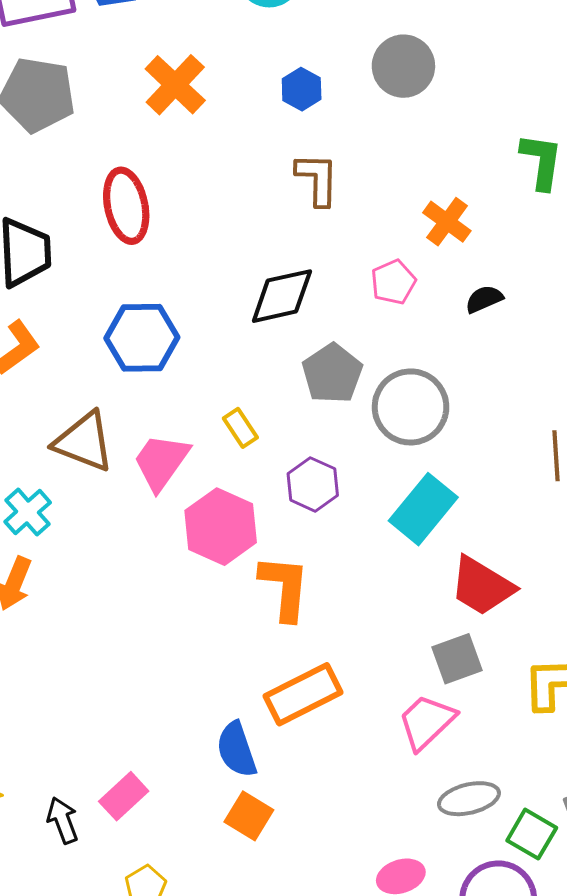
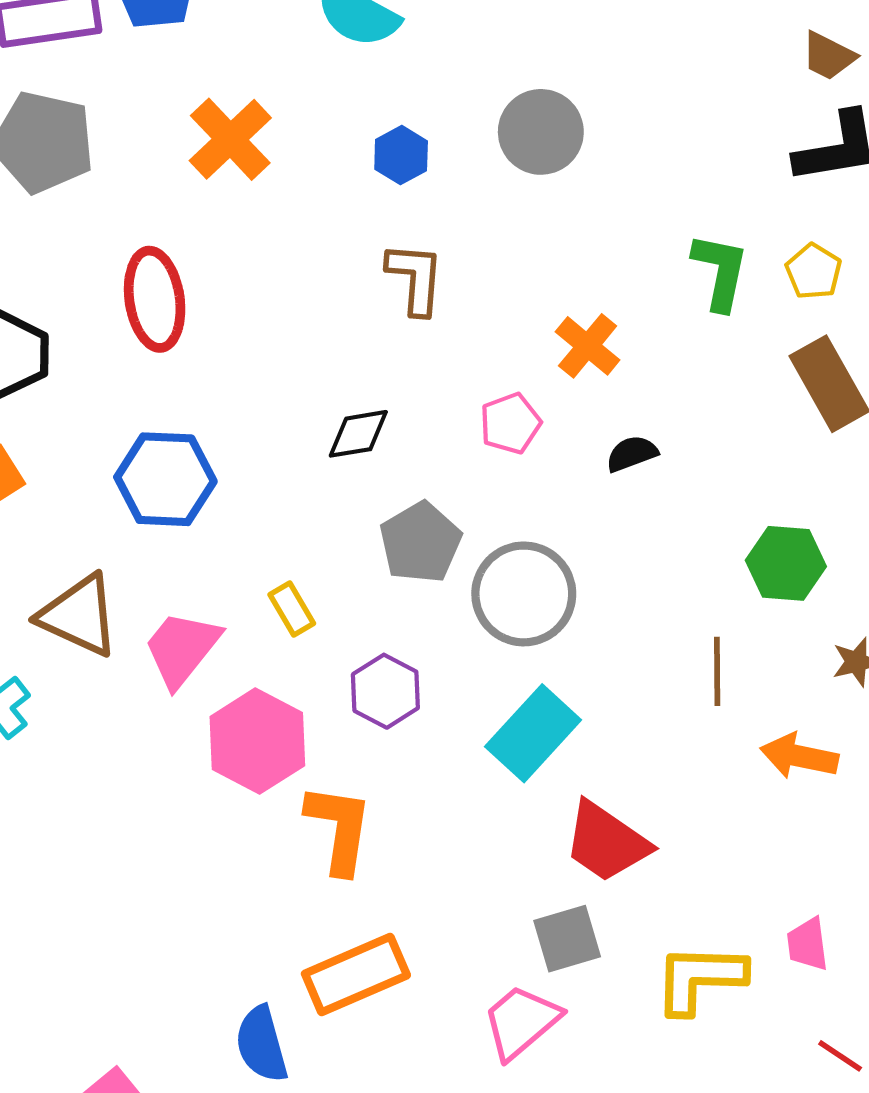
black diamond: (282, 296) -> (358, 434), size x0.7

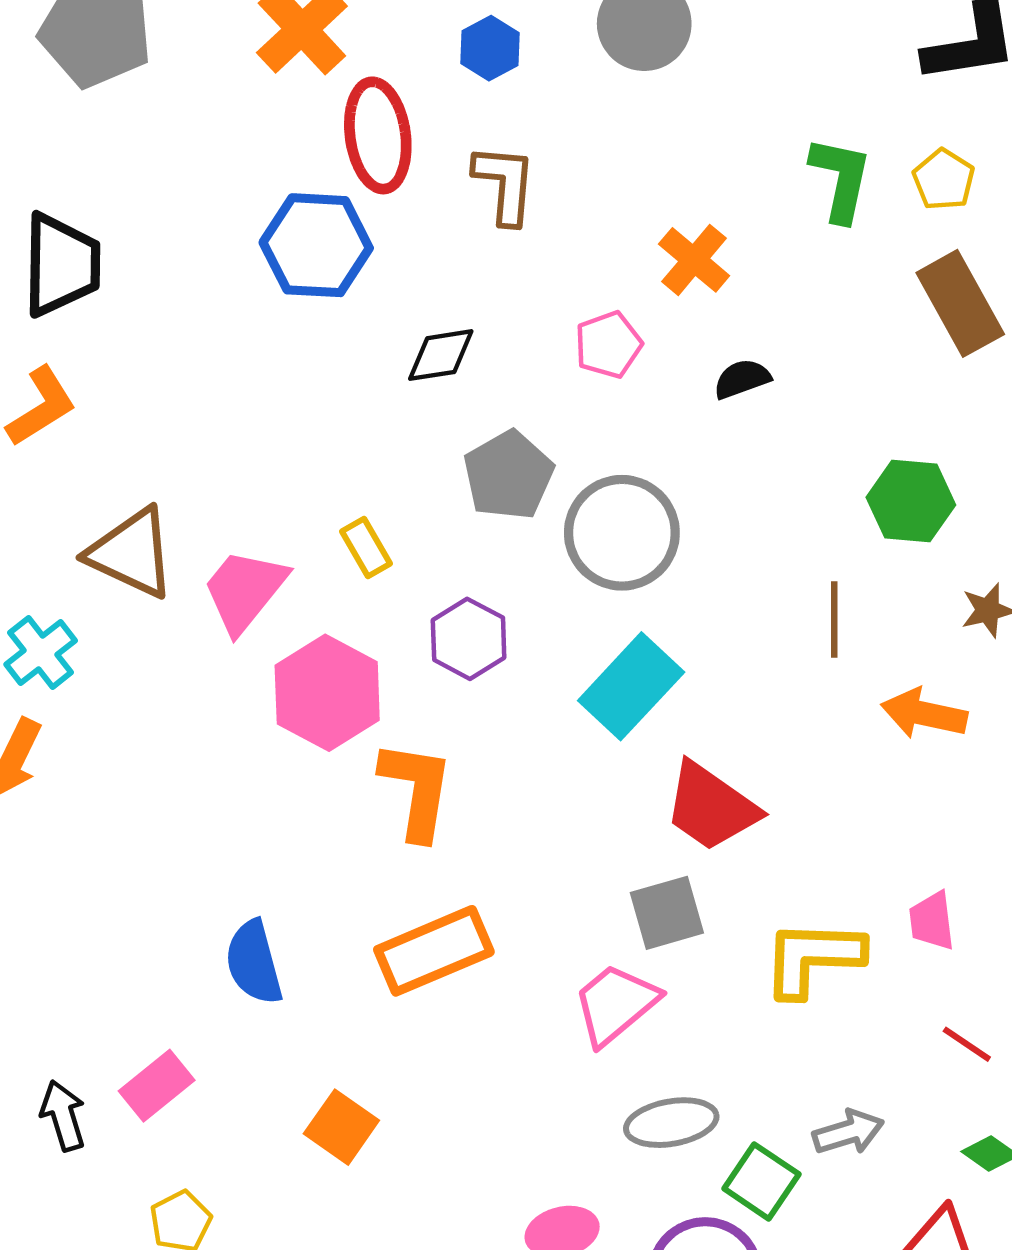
red ellipse: (155, 299) -> (378, 135), moved
blue hexagon: (165, 479) -> (316, 245), moved
blue semicircle: (262, 1044) -> (254, 962), moved

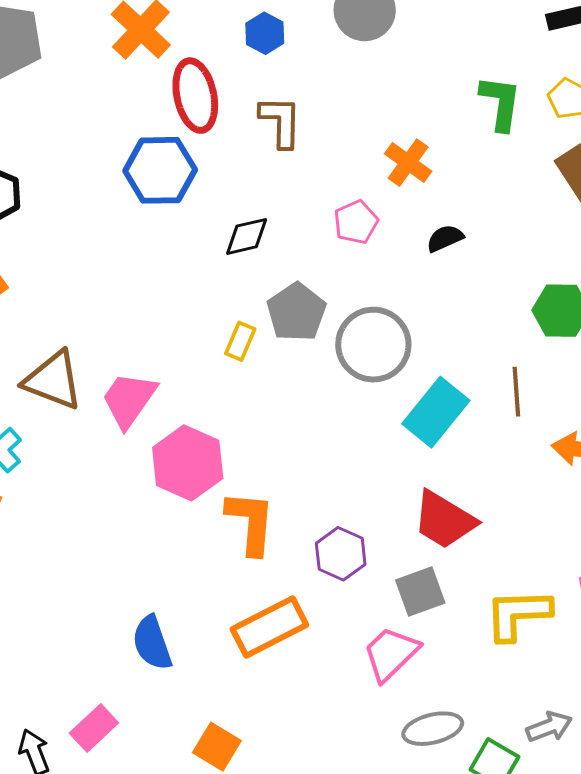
yellow rectangle: (366, 548) -> (240, 341), moved, turned 57
purple hexagon: (469, 639) -> (341, 554), moved
cyan rectangle: (631, 686) -> (436, 412), moved

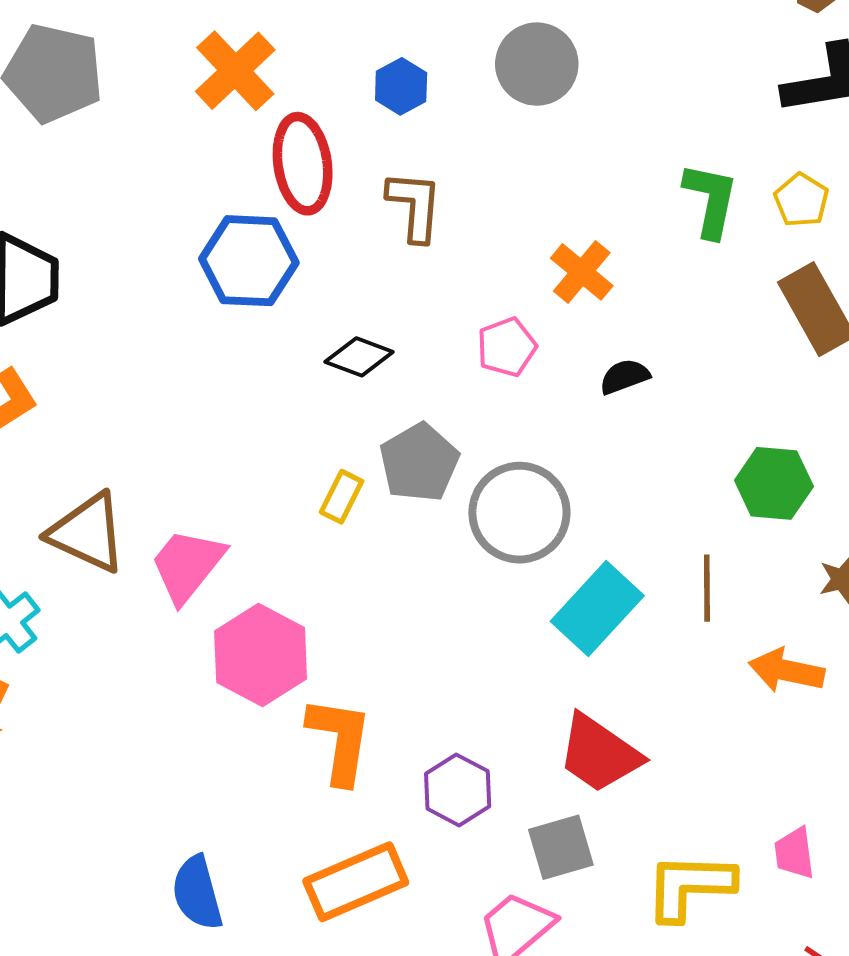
black diamond: (247, 236) -> (359, 357), turned 30

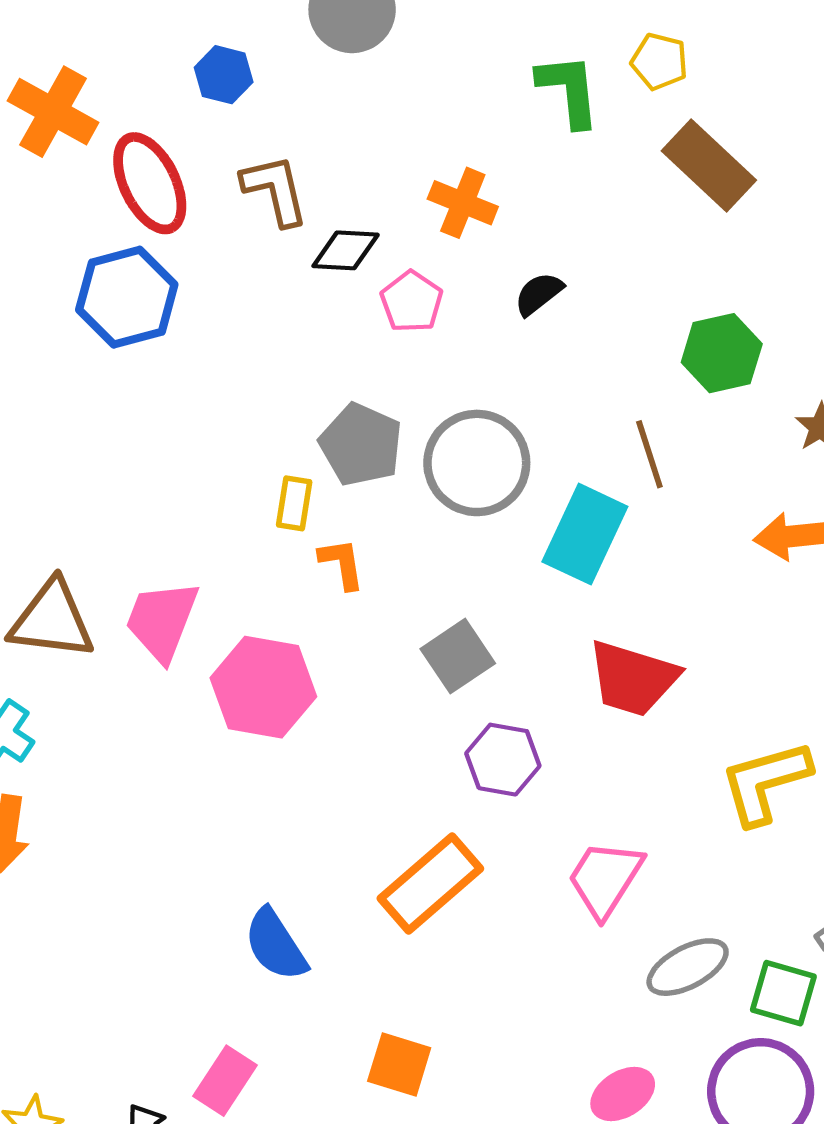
black diamond: (359, 357) -> (346, 250), moved
brown line: (707, 588) -> (649, 454), moved
orange L-shape: (340, 740) -> (342, 564), moved, size x0.6
gray square: (561, 847) -> (458, 656), moved

